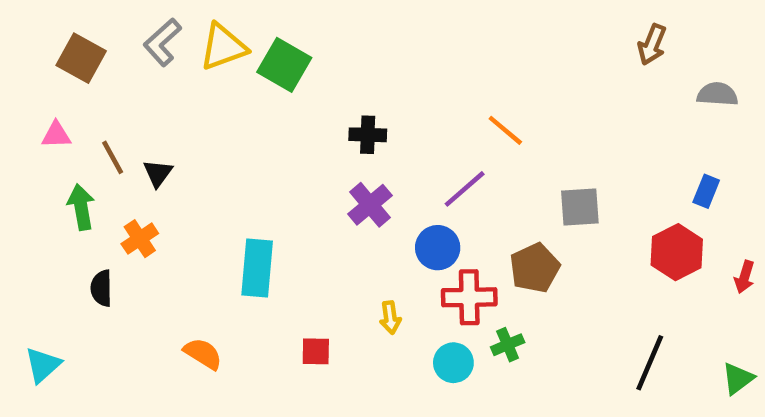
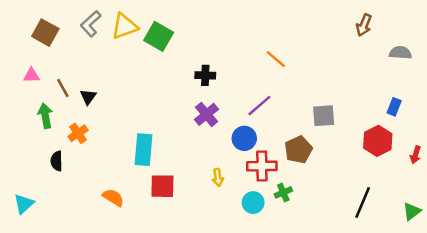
orange line: (505, 130) -> (276, 59), moved
red square: (316, 351) -> (162, 186), moved, size x1.5

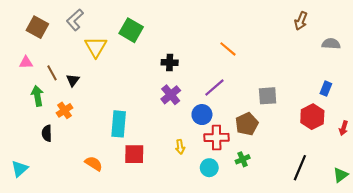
yellow triangle: (125, 26) -> (96, 47), moved, turned -40
green cross: (283, 192) -> (243, 159), moved

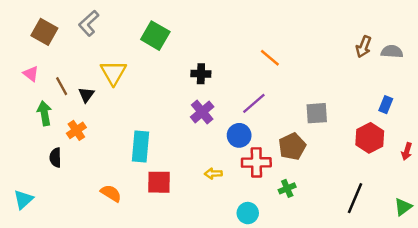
brown arrow: (301, 21) -> (364, 47), moved
yellow triangle: (96, 47) -> (113, 73), moved
pink triangle: (26, 62) -> (31, 74), turned 40
yellow arrow: (180, 147) -> (213, 174), turned 96
cyan circle: (209, 168) -> (248, 213), moved

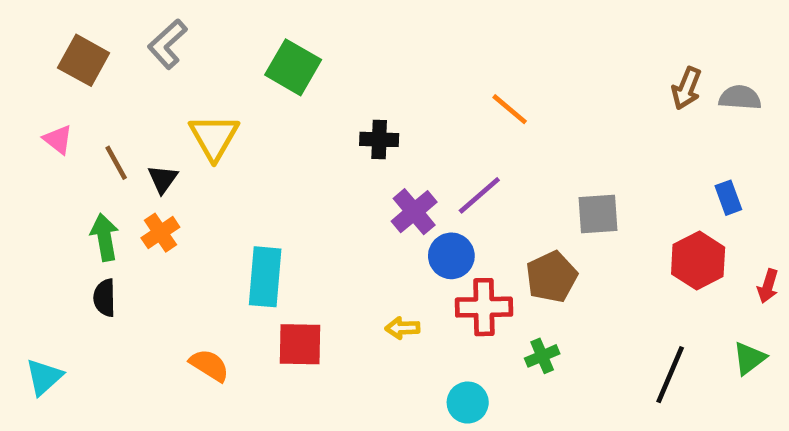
blue rectangle: (386, 105) -> (728, 198), turned -42
purple cross: (202, 112) -> (414, 212), moved
green arrow: (44, 113) -> (105, 237), moved
orange cross: (76, 130) -> (160, 233), moved
green triangle: (403, 207) -> (749, 358), moved

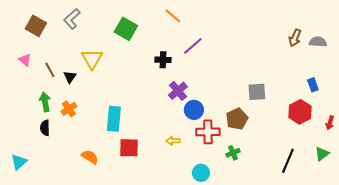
orange line: (510, 109) -> (173, 16), moved
purple line: (479, 195) -> (193, 46), moved
orange cross: (160, 233) -> (69, 109), moved

